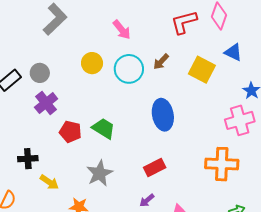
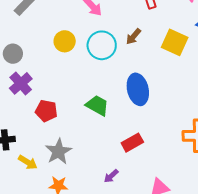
green trapezoid: (104, 128) -> (97, 105), moved
gray star: (100, 173) -> (58, 151), moved
purple arrow: (147, 200) -> (111, 176), moved

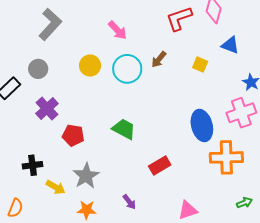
yellow square: (175, 42) -> (200, 65), size x0.6
gray circle: (13, 54) -> (38, 69), moved
blue ellipse: (138, 89) -> (202, 126), moved
purple arrow: (111, 176) -> (129, 202), moved, turned -84

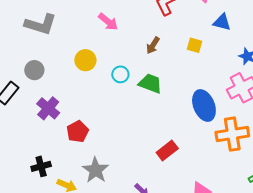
gray L-shape: (50, 24) -> (41, 24), turned 72
cyan circle: (127, 69) -> (120, 74), moved, size x0.6
green trapezoid: (124, 129) -> (150, 83), moved
red pentagon: (73, 135) -> (78, 132), turned -30

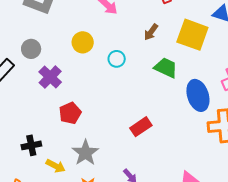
yellow square: (194, 45) -> (192, 35), size x2.0
green trapezoid: (150, 83) -> (166, 68), moved
purple cross: (48, 108) -> (50, 77), moved
red rectangle: (167, 151) -> (141, 127), moved

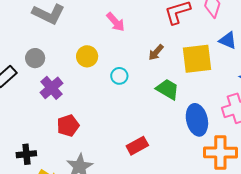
yellow square: (192, 35) -> (197, 59), turned -32

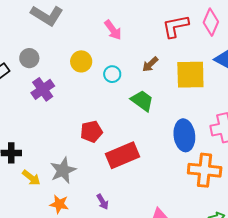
cyan circle: (119, 76) -> (112, 74), moved
green trapezoid: (168, 89) -> (142, 101), moved
red pentagon: (68, 126) -> (91, 132), moved
red rectangle: (137, 146) -> (122, 155), size x1.5

